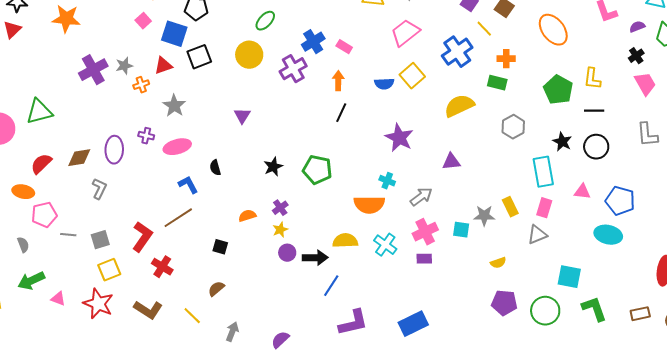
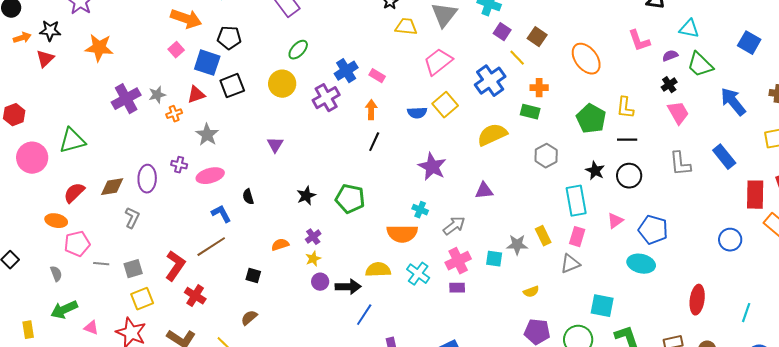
pink triangle: (582, 192) -> (615, 221), turned -42

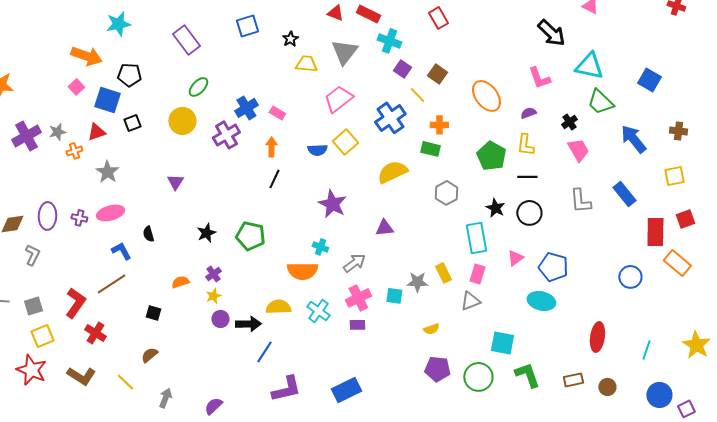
cyan triangle: (689, 29) -> (589, 66), size x1.4
purple semicircle: (670, 56) -> (528, 113), moved
black square: (232, 86) -> (132, 123), size x0.7
purple cross: (179, 165) -> (79, 218), moved

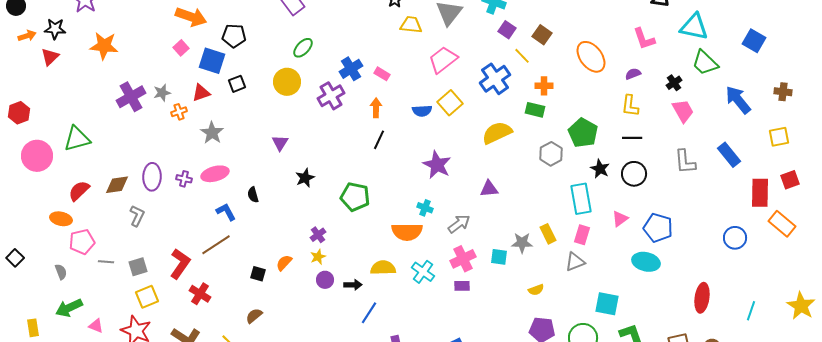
green pentagon: (491, 156) -> (583, 133), moved
black star: (206, 233) -> (305, 178), moved
orange semicircle: (180, 282) -> (284, 263), moved, turned -30
black arrow: (248, 324) -> (353, 285), size x0.7

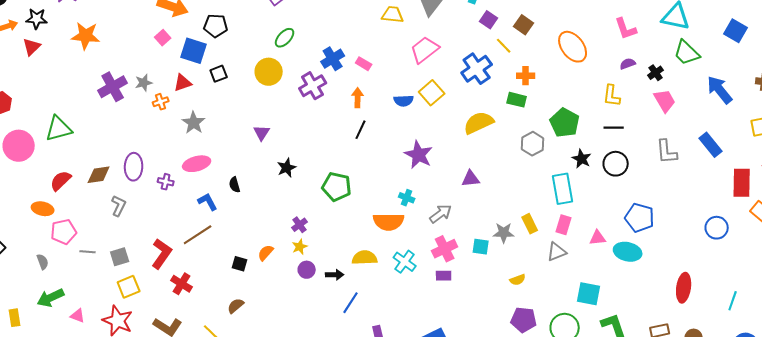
purple semicircle: (633, 74) -> (628, 64), moved
purple cross: (184, 179) -> (166, 182), moved
pink triangle: (620, 219) -> (598, 238), moved, turned 30

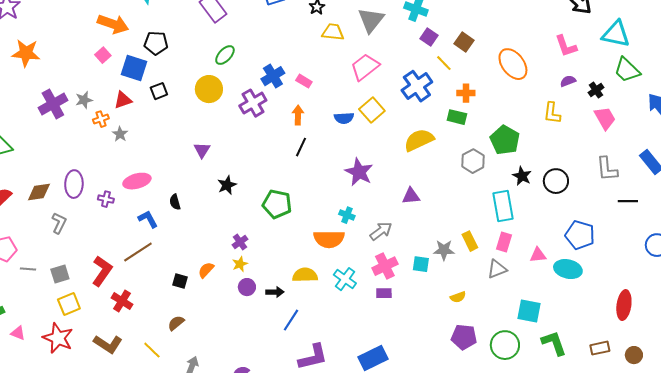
gray star: (194, 123) -> (120, 134), moved, size x0.7
black line: (614, 128) -> (628, 201), moved

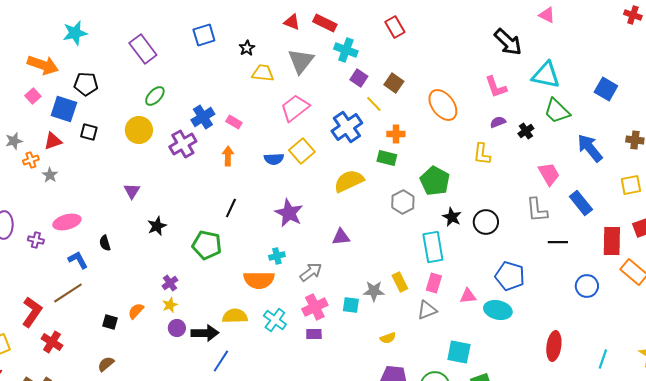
black square: (159, 91) -> (89, 132), turned 36
pink trapezoid: (605, 118) -> (549, 174), moved
black line: (301, 147) -> (231, 208), moved
cyan cross: (347, 215) -> (277, 256), turned -35
black arrow: (275, 292) -> (205, 333), size x1.5

